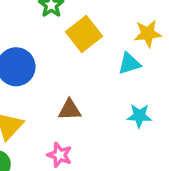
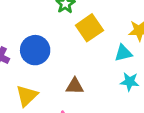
cyan star: (139, 116) -> (130, 82), moved

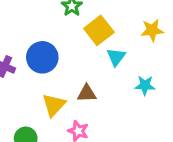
cyan triangle: (123, 53) -> (116, 57), moved, turned -36
yellow triangle: (27, 96) -> (54, 105), moved

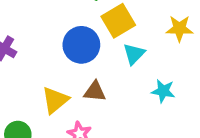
blue circle: (42, 57) -> (81, 45), moved

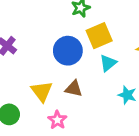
yellow triangle: (55, 100) -> (42, 91), turned -35

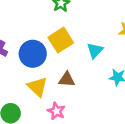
yellow square: (99, 36) -> (61, 40), moved
blue circle: (68, 51) -> (33, 54), moved

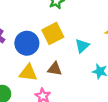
yellow triangle: (37, 87) -> (28, 73), turned -42

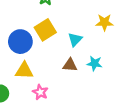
brown triangle: (55, 69) -> (70, 65), moved

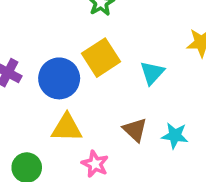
cyan star: (95, 63) -> (175, 136), moved
brown triangle: (70, 65) -> (135, 130), moved, turned 40

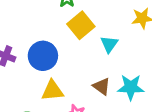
yellow square: (101, 58) -> (81, 25), moved
cyan star: (175, 136) -> (131, 87), size x1.4

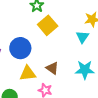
cyan triangle: (109, 44) -> (82, 37), moved
brown triangle: (102, 86) -> (52, 68), moved

